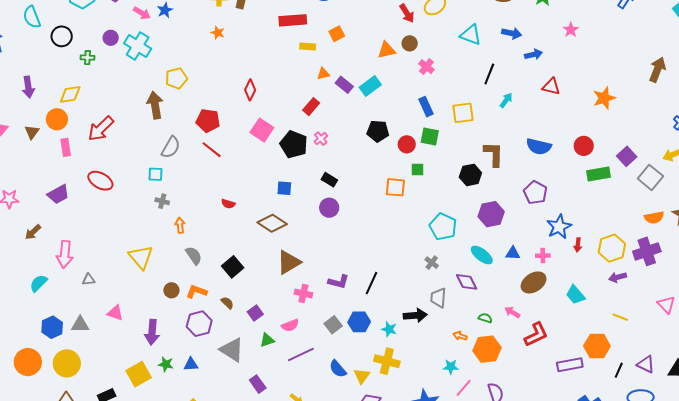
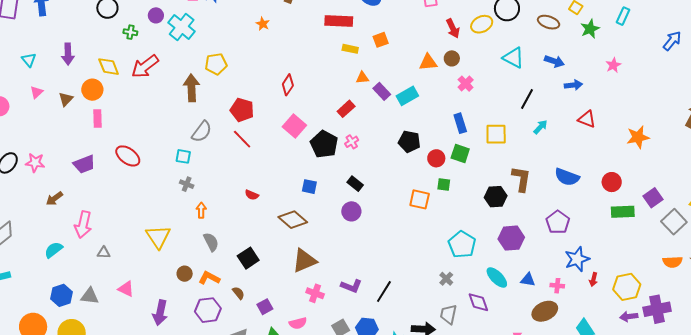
yellow diamond: (70, 94) -> (109, 67), turned 70
red arrow: (101, 129) -> (145, 66), moved
purple cross: (647, 251) -> (657, 309), moved

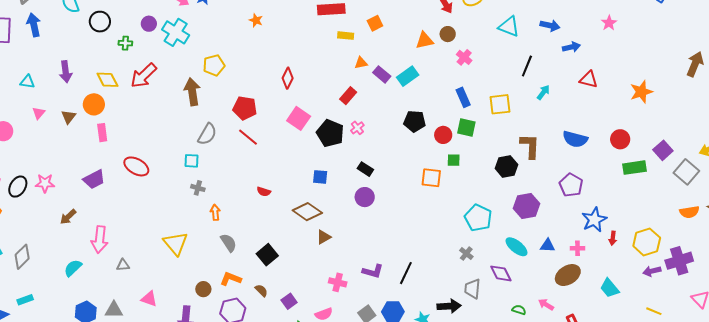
cyan triangle: (29, 60) -> (27, 82), turned -35
brown triangle: (304, 261) -> (324, 237), moved, size x0.6
brown circle: (185, 274) -> (203, 289), moved

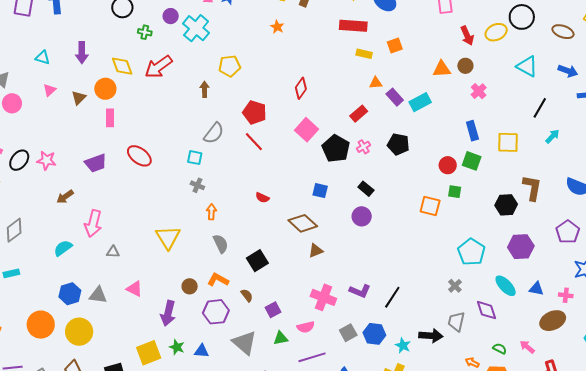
brown arrow: (192, 92) -> (205, 89), size x0.6
black pentagon: (415, 121) -> (398, 144), moved
pink cross: (338, 282) -> (323, 297), size x1.4

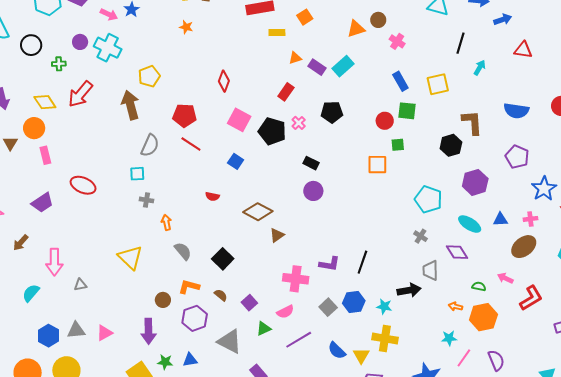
brown arrow: (205, 89) -> (130, 105), size x1.8
blue square: (320, 191) -> (236, 161), moved, turned 35
pink triangle: (134, 289) -> (104, 333), moved, turned -42

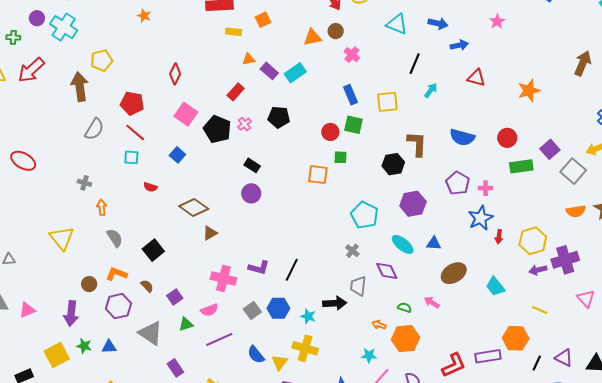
cyan square: (137, 174) -> (131, 157), moved
pink cross: (530, 219) -> (486, 188), moved
red L-shape: (531, 298) -> (454, 365), moved

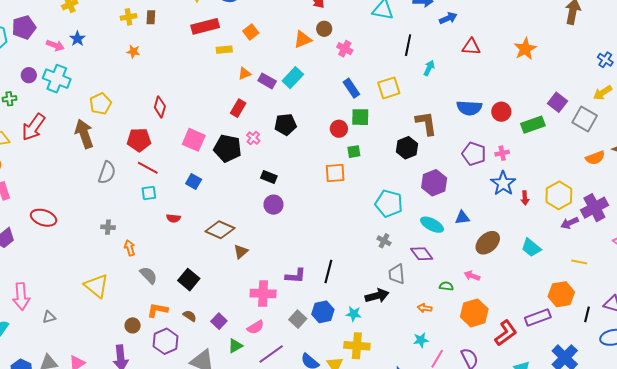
red diamond: (175, 74) -> (160, 107), moved
red circle: (507, 138) -> (501, 112), moved
orange hexagon: (406, 339) -> (474, 313), moved

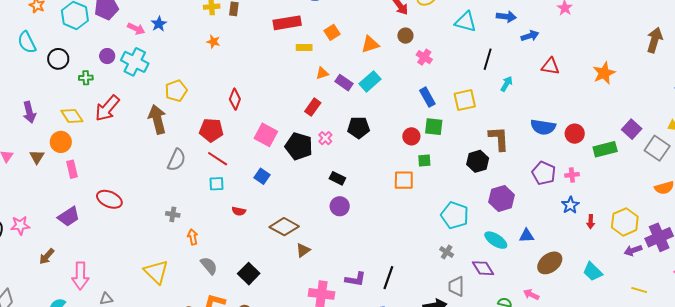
orange triangle: (303, 39) -> (370, 44), moved
blue star: (503, 183) -> (570, 205), size x0.7

